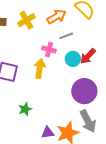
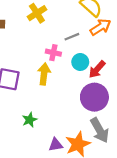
orange arrow: (56, 17) -> (100, 27), moved
yellow cross: (26, 20) -> (37, 13), moved
red arrow: (88, 56) -> (97, 69), moved

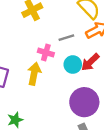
red arrow: (97, 69) -> (90, 62), moved

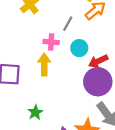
gray line: (66, 38) -> (68, 24), turned -32
red arrow: (90, 62) -> (98, 61), moved, turned 30

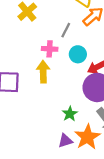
green star: (35, 112) -> (70, 114), moved

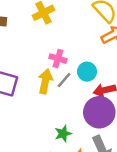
gray line: (66, 30) -> (64, 80), moved

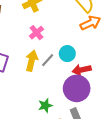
pink cross: (58, 59) -> (37, 33), moved, turned 32

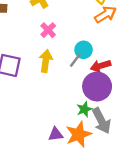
gray line: (48, 60) -> (75, 60), moved
green star: (45, 105) -> (84, 109), moved

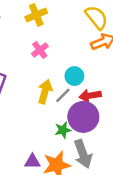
gray line: (75, 60) -> (63, 95), moved
yellow arrow: (46, 61) -> (45, 92), moved
green star: (84, 109) -> (63, 130), moved

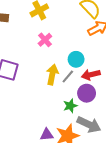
purple circle: (83, 117) -> (87, 93), size x0.7
gray arrow: (83, 154) -> (89, 125), turned -40

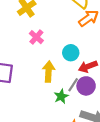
gray line: (68, 76) -> (73, 85), moved
green star: (70, 106) -> (61, 96), moved

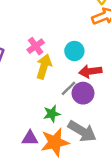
pink cross: (36, 37) -> (36, 46), moved
green star: (61, 96) -> (52, 114), moved

